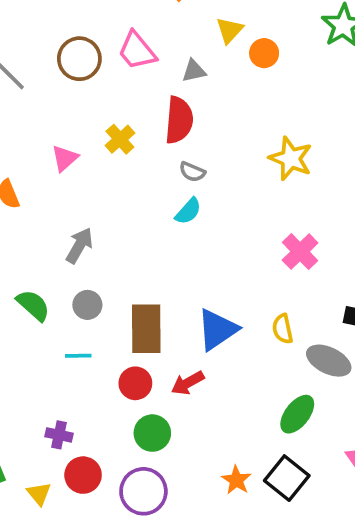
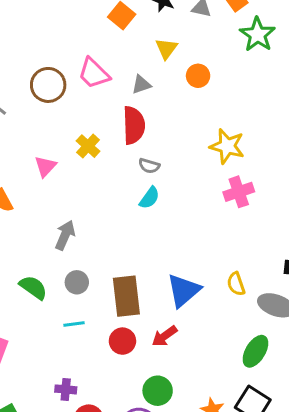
orange circle: (264, 53) -> (198, 76), moved
pink cross: (300, 252) -> (239, 192), moved, turned 32
green circle: (152, 433) -> (158, 391), moved

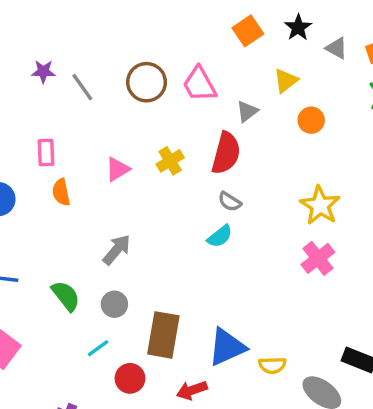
gray triangle: (141, 84) -> (247, 111), turned -35
pink cross: (239, 192) -> (318, 258), turned -36
yellow semicircle: (236, 284) -> (272, 365), moved, turned -90
cyan line: (74, 324) -> (98, 348), turned -45
red circle: (122, 341) -> (130, 378), moved

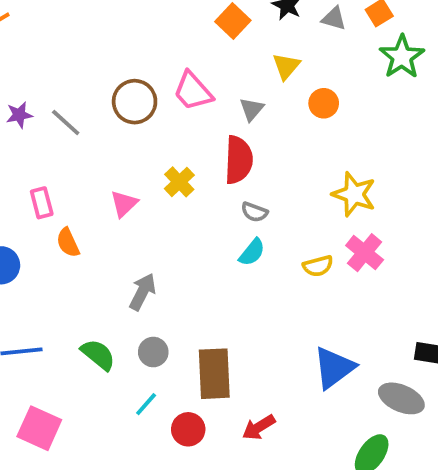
blue triangle: (227, 347) -> (334, 368), moved
yellow semicircle: (272, 365) -> (318, 266), moved

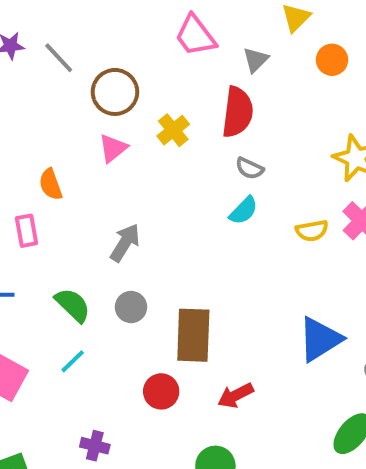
brown circle: (135, 102) -> (115, 92), moved
pink rectangle: (42, 203) -> (26, 231), moved
cyan line: (146, 404) -> (73, 361), moved

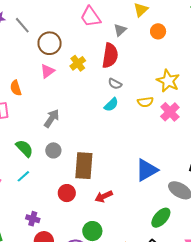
yellow semicircle: (312, 231) -> (145, 102), moved

